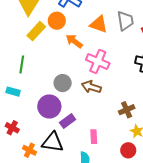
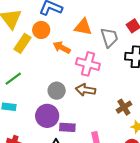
gray trapezoid: (125, 21) -> (109, 37), moved
green line: (22, 64) -> (13, 79), turned 54
purple rectangle: (68, 121) -> (67, 127), turned 49

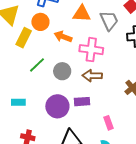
green line: (13, 79) -> (37, 65), moved
gray circle: (57, 91) -> (62, 71), moved
purple rectangle: (67, 127) -> (82, 102), moved

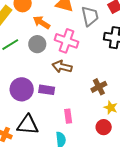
gray circle: (62, 71) -> (37, 44), moved

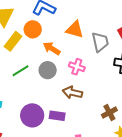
pink cross: (67, 41) -> (77, 67), size x0.7

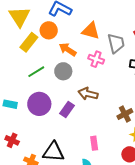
pink cross: (77, 67) -> (96, 59), moved
purple circle: (32, 115) -> (39, 104), moved
purple rectangle: (57, 116) -> (67, 110), moved, turned -63

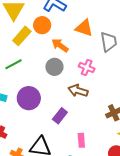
pink cross: (96, 59) -> (87, 67), moved
green line: (36, 72) -> (14, 64), moved
purple rectangle: (67, 110) -> (60, 116), moved

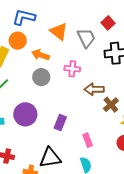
orange triangle: (84, 28) -> (59, 31), turned 36
brown arrow: (78, 91) -> (94, 89), moved

